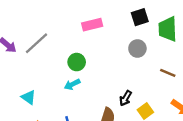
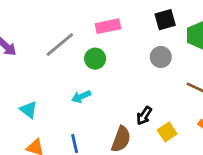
gray line: (37, 43) -> (60, 44), moved
green circle: (77, 62) -> (95, 59), moved

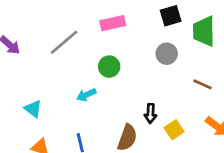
green circle: (95, 59) -> (109, 67), moved
black arrow: (144, 116) -> (150, 113), turned -30

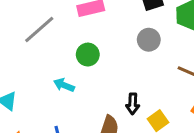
cyan arrow: (86, 95) -> (64, 85), turned 48

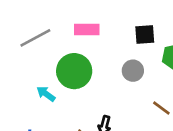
green circle: (88, 55) -> (74, 71), size x1.6

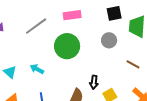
cyan arrow: (46, 94) -> (37, 69), moved

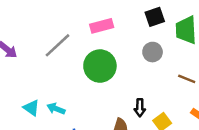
cyan arrow: (37, 69) -> (56, 109), moved

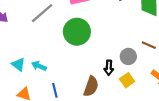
gray circle: (153, 52) -> (128, 56), moved

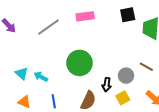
green circle: (77, 32) -> (79, 63), moved

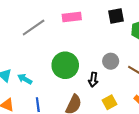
gray circle: (126, 76) -> (111, 61), moved
black arrow: (107, 85) -> (93, 80), moved

